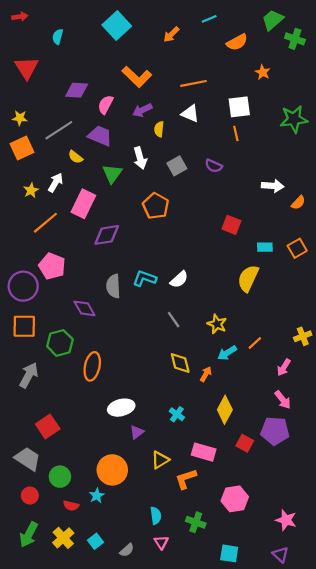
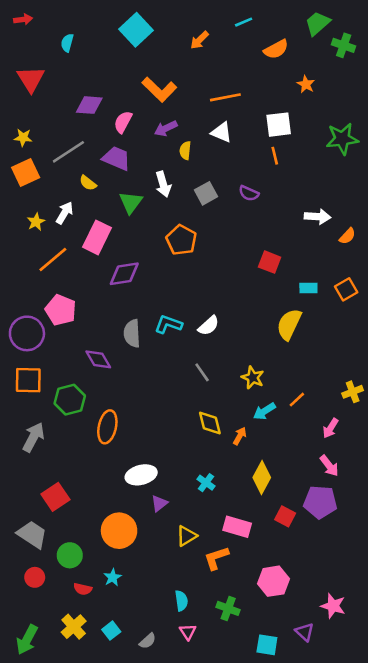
orange circle: (112, 470) -> (119, 531), moved
green arrow: (29, 535) -> (27, 640), moved
purple triangle: (280, 555) -> (305, 632), moved

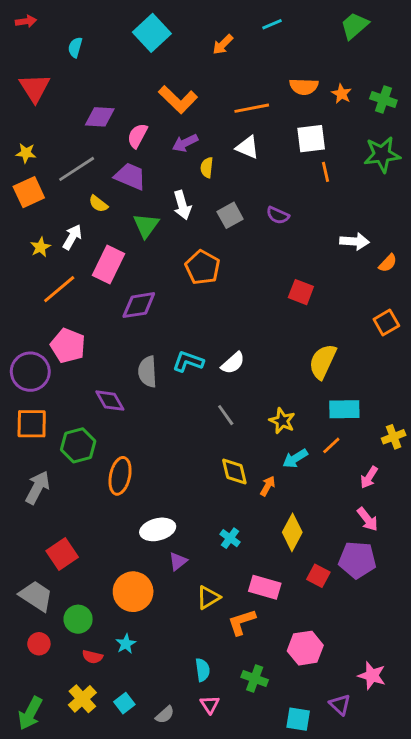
green cross: (344, 45) -> (383, 100), moved
orange semicircle: (276, 49) -> (304, 86), moved, turned 30
orange line: (275, 156) -> (326, 172), moved
cyan rectangle: (308, 288) -> (344, 409), moved, size x1.5

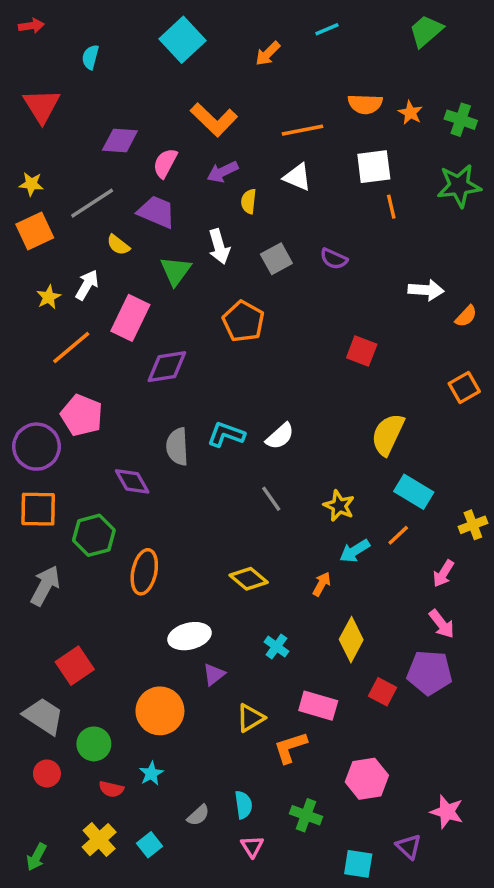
cyan rectangle: (344, 409) -> (414, 492), turned 32
yellow diamond: (234, 472) -> (249, 579), moved, turned -36
green arrow: (30, 713) -> (36, 857), size x0.7
gray semicircle: (165, 715) -> (198, 815), moved

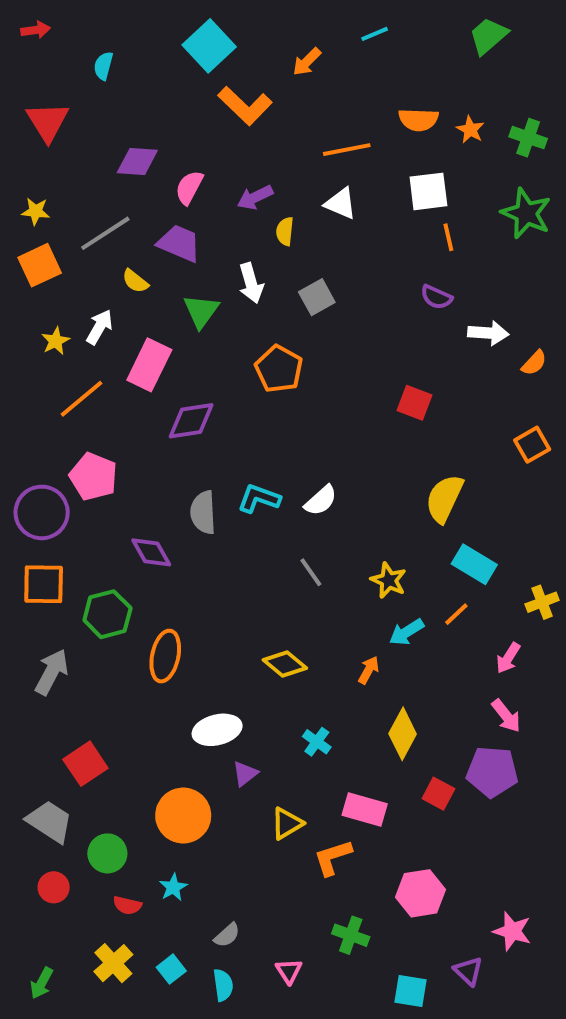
orange L-shape: (214, 120) -> (245, 106), moved
green star: (459, 186) -> (526, 213), turned 30
purple semicircle: (334, 259) -> (436, 297), moved
cyan semicircle: (243, 805) -> (223, 985), moved

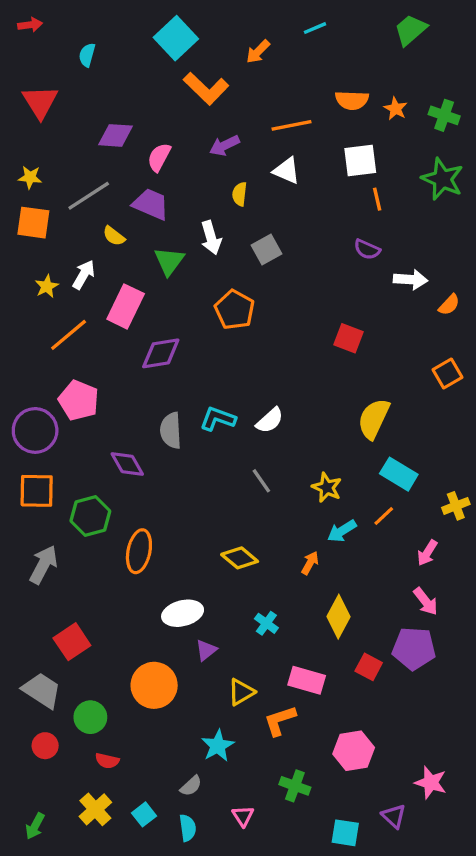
purple arrow: (255, 197) -> (224, 145), moved
orange square: (40, 265) -> (33, 223), turned 33
cyan star: (173, 887) -> (218, 746), moved, size x1.4

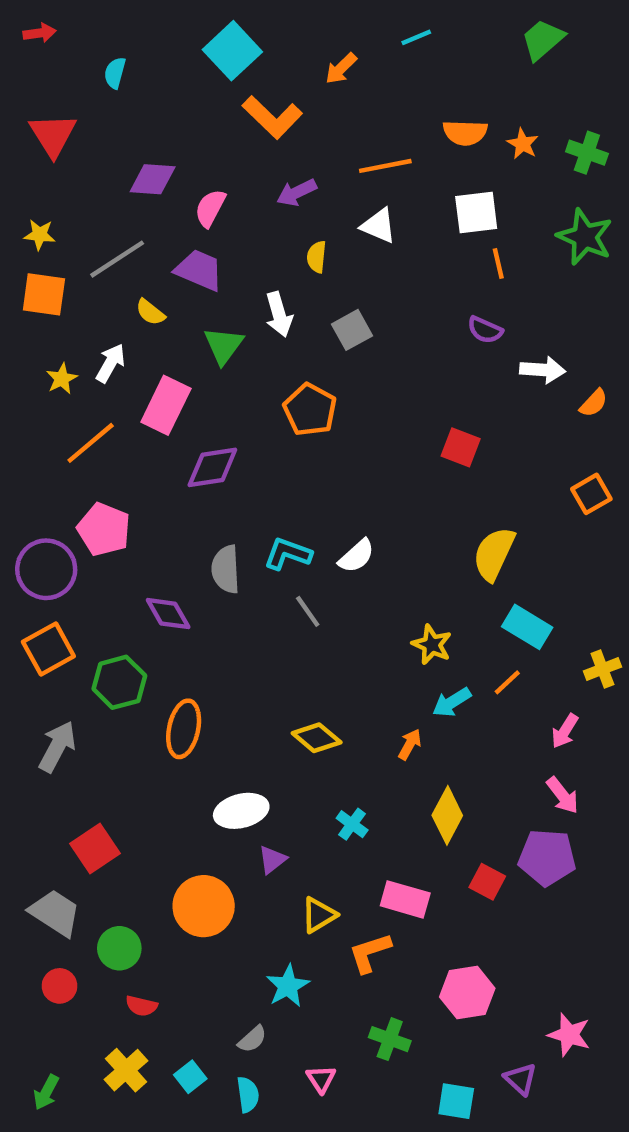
gray line: (261, 481) -> (308, 611), moved
orange square: (37, 491) -> (48, 649), turned -30

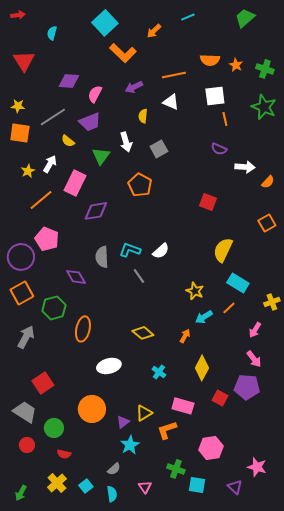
purple trapezoid: (199, 270) -> (90, 122), turned 135
purple triangle: (272, 860) -> (123, 422), moved
cyan square: (456, 1101) -> (197, 485), moved

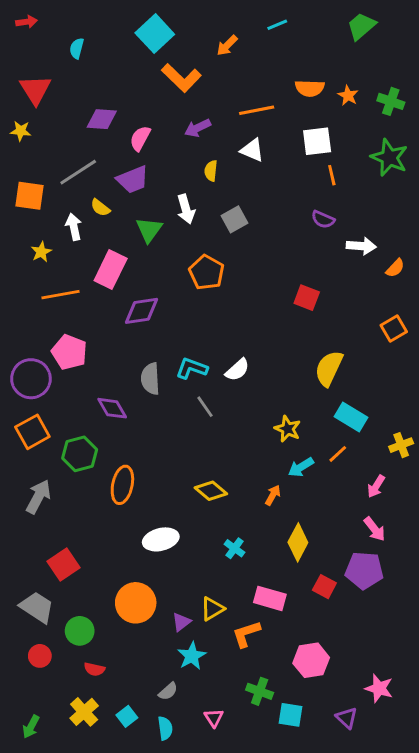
yellow star: (18, 106) -> (21, 131), moved
white arrow: (50, 164) -> (74, 227), moved, turned -42
orange line: (41, 200) -> (60, 295), turned 30

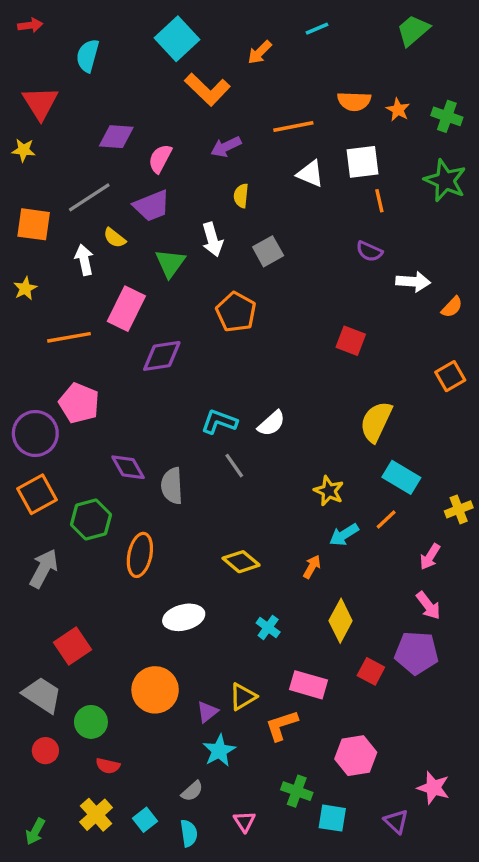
cyan semicircle: (77, 48) -> (88, 56), size x1.4
white triangle: (252, 150) -> (310, 174), moved
yellow star: (41, 252) -> (25, 288), moved
gray semicircle: (150, 379) -> (172, 486), moved

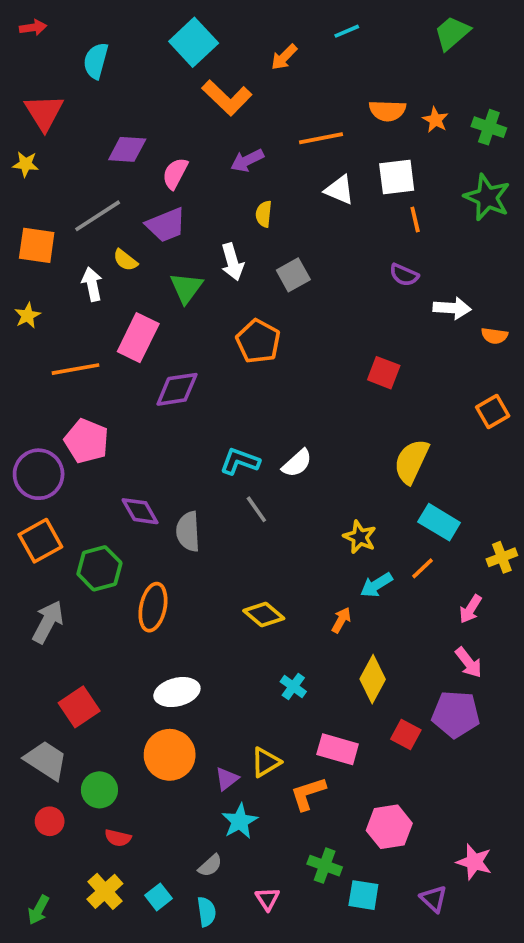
orange semicircle: (452, 307) -> (494, 336), turned 55
white ellipse: (184, 617) -> (177, 692), moved

